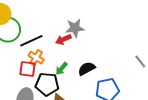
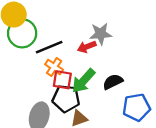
red square: (28, 69) -> (62, 80), moved
green arrow: (62, 69) -> (83, 81), size x1.6

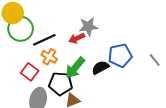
red square: (62, 80) -> (30, 72), moved, turned 30
blue pentagon: (136, 107) -> (120, 55), moved

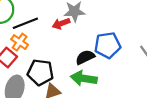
orange cross: (49, 57) -> (20, 42), moved
green arrow: (75, 68) -> (84, 78), moved, turned 55

